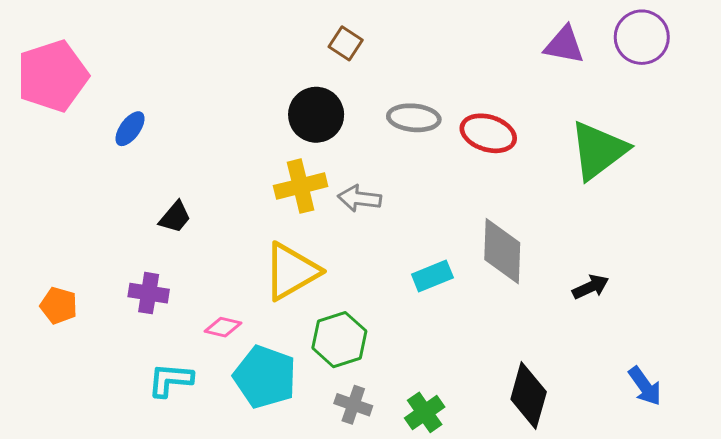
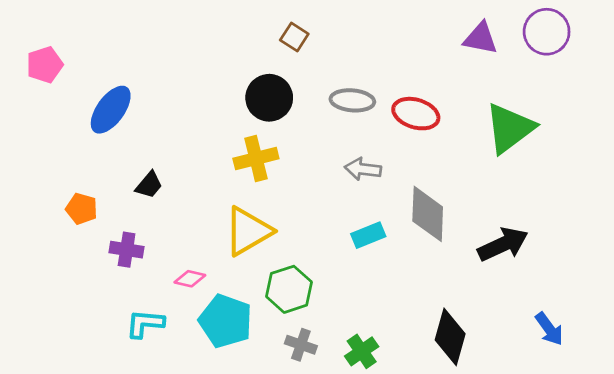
pink pentagon: (52, 76) -> (45, 65), size x0.6
blue ellipse: (130, 129) -> (111, 110), size x1.6
gray arrow: (360, 198) -> (363, 169), moved
black arrow: (591, 287) -> (503, 244), size x1.6
orange pentagon: (59, 305) -> (82, 209), moved

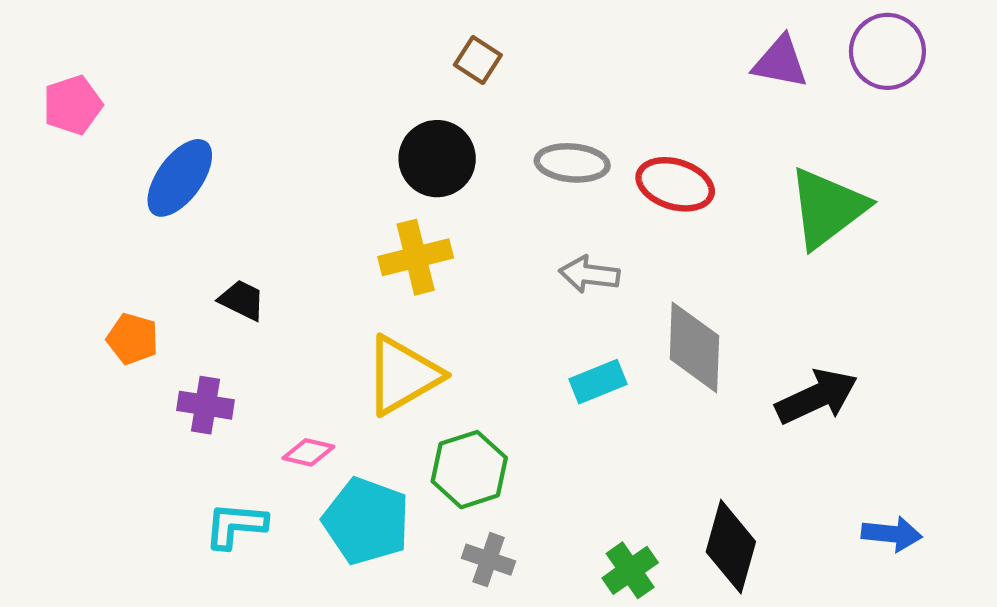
black trapezoid: (149, 185) -> (242, 300), turned -104
blue arrow: (549, 329) -> (892, 534), turned -48
green cross: (362, 351) -> (630, 570), moved

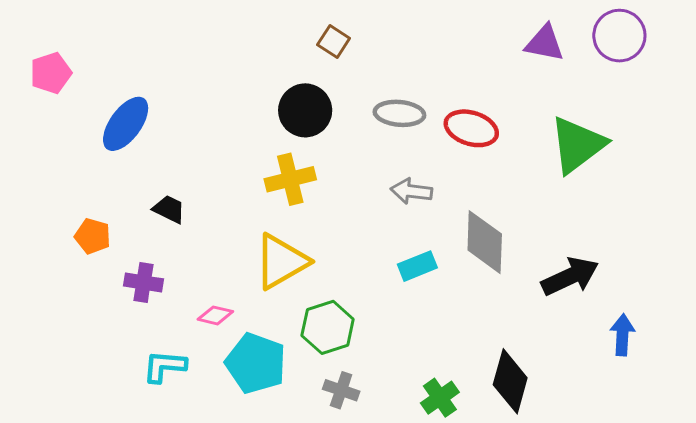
blue arrow: (892, 534) -> (622, 335), moved, turned -93

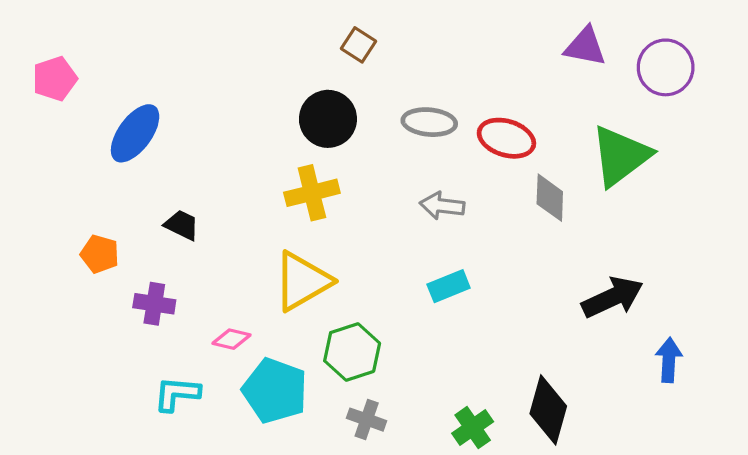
purple circle: (619, 36) -> (666, 67), moved
gray diamond: (485, 242) -> (550, 198), moved, size x0.7

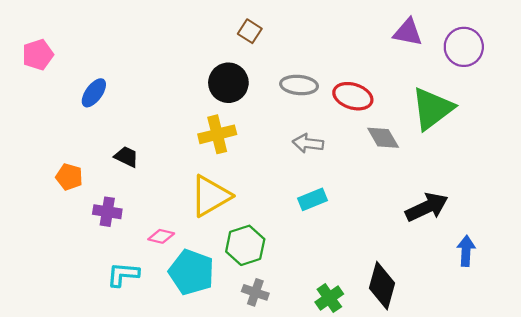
blue ellipse: (135, 133) -> (94, 93), size x0.7
gray diamond: (550, 198) -> (383, 138), turned -32

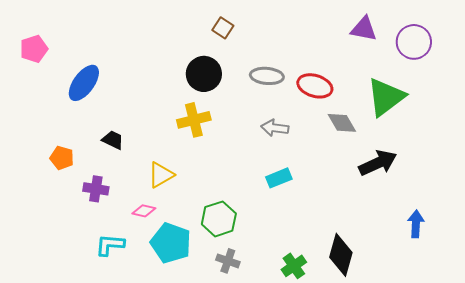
blue ellipse: (94, 93) -> (84, 83), size x1.4
yellow triangle: (210, 196) -> (161, 175), moved, size x0.7
black arrow: (427, 207) -> (378, 163), moved

